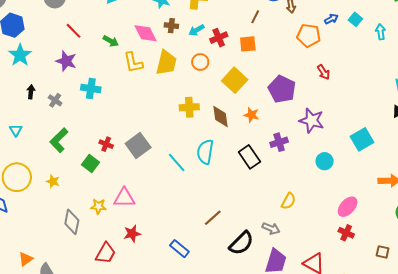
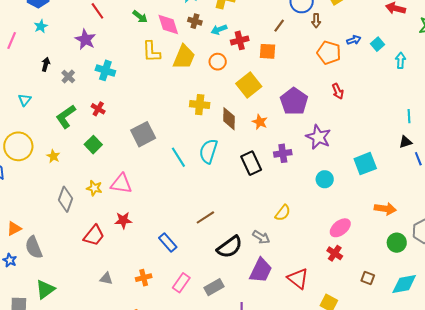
green arrow: (111, 41) -> (140, 17), moved
cyan star: (20, 55) -> (41, 26), size x0.6
red cross: (106, 144) -> (98, 109), moved

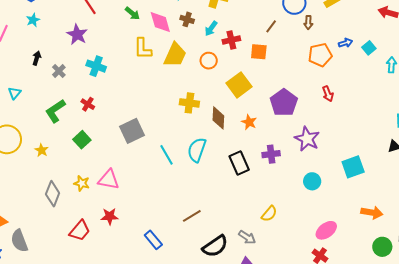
cyan arrow: (219, 30) -> (211, 29), turned -35
orange pentagon: (329, 53) -> (320, 55), turned -30

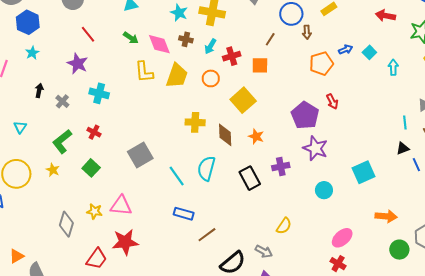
purple pentagon: (284, 103) -> (305, 115), moved
yellow star: (42, 150) -> (53, 170), moved
red star: (110, 216) -> (125, 242), size x1.5
blue rectangle: (153, 240) -> (184, 214), moved, turned -30

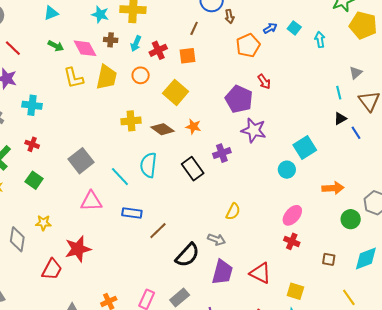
brown diamond: (225, 135) -> (162, 129), turned -45
cyan circle: (324, 190) -> (287, 170), moved
pink triangle: (121, 206) -> (91, 201), moved

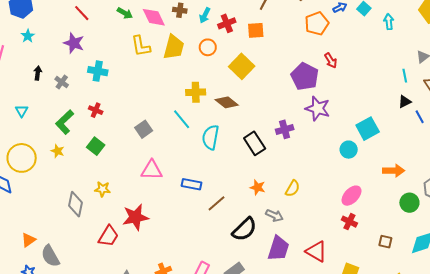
orange star: (193, 127) -> (258, 187), moved
gray square: (81, 161) -> (144, 129), size x0.7
cyan line: (120, 177) -> (182, 119), moved

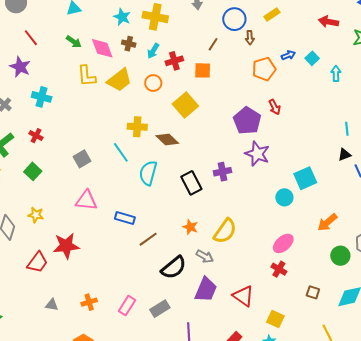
yellow trapezoid: (174, 47) -> (119, 80), turned 32
orange arrow: (394, 171) -> (327, 222), turned 135
yellow semicircle: (293, 188) -> (225, 231), size x1.5

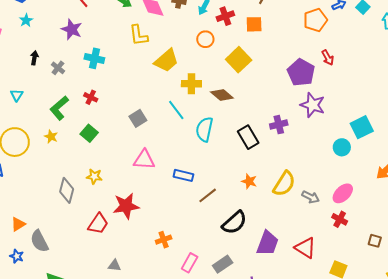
yellow trapezoid: (119, 80) -> (166, 61), moved
gray arrow: (205, 256) -> (311, 197), moved
orange cross: (89, 302) -> (164, 240), moved

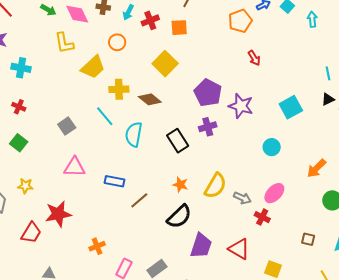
orange circle: (205, 39) -> (117, 42), moved
purple pentagon: (301, 72) -> (208, 93), moved
cyan square: (362, 127) -> (291, 107), moved
red cross: (340, 219) -> (262, 217), moved
black semicircle: (234, 223) -> (179, 217), moved

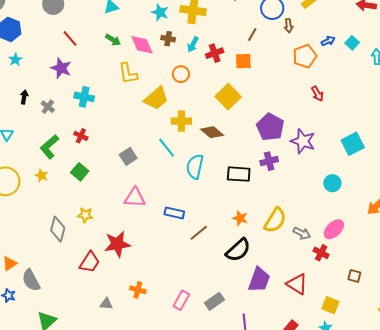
black rectangle: (178, 141) -> (239, 174), turned -55
brown square: (308, 239) -> (354, 276), moved
orange cross: (97, 246) -> (138, 290), moved, turned 35

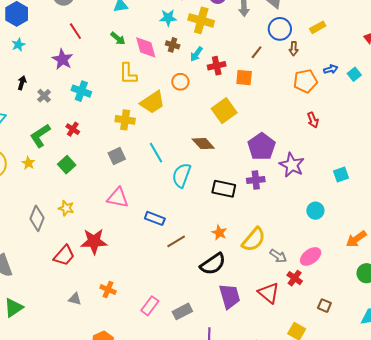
cyan star: (160, 12) -> (168, 18), turned -30
yellow cross: (181, 121) -> (125, 120), moved
cyan square: (353, 144) -> (341, 174), size x0.7
purple trapezoid: (259, 280) -> (230, 296), turned -44
red triangle: (297, 284) -> (269, 293), moved

